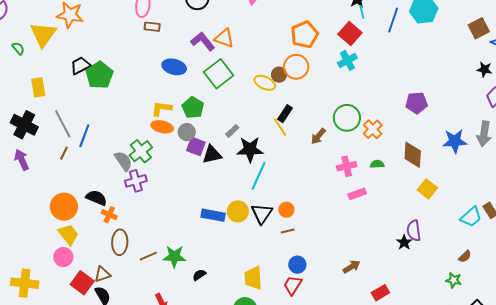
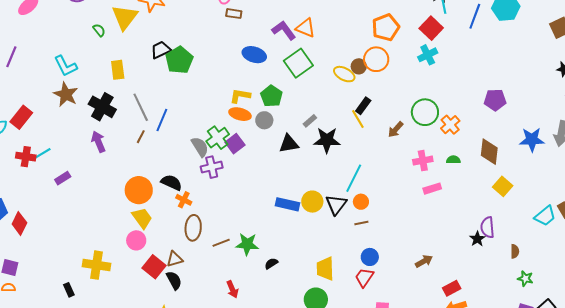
purple square: (196, 146) -> (235, 144), moved, turned 30
cyan line: (259, 176) -> (354, 178), moved
brown semicircle: (465, 256) -> (515, 251), moved, turned -48

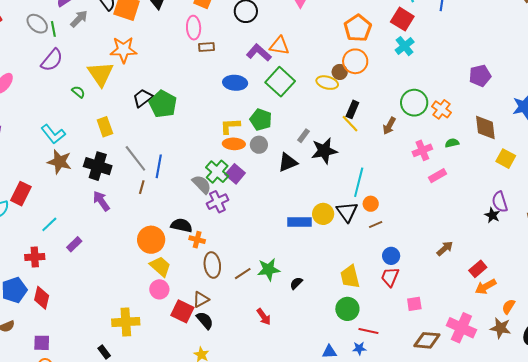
red cross: (26, 157) -> (35, 257), moved

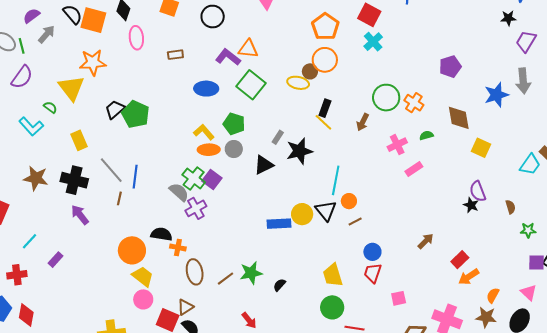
pink ellipse: (194, 28) -> (136, 38), moved
yellow L-shape: (230, 126) -> (204, 132), turned 55
cyan L-shape: (53, 134) -> (31, 126), moved

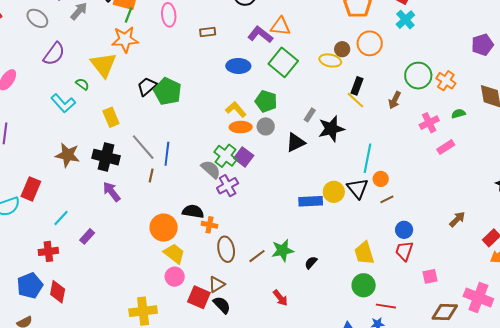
green line: (22, 46) -> (129, 15), moved, turned 35
orange circle: (325, 60) -> (370, 43), moved

